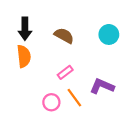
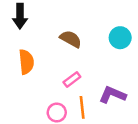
black arrow: (25, 29) -> (20, 16), moved
orange line: (74, 98) -> (82, 107), turned 30

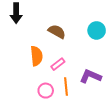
orange semicircle: (26, 62) -> (36, 56), moved

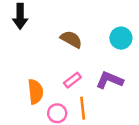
orange semicircle: (36, 56) -> (35, 92), moved
purple L-shape: (90, 76) -> (109, 80), moved

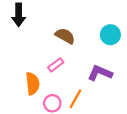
pink rectangle: (72, 80) -> (56, 65), moved
orange line: (83, 108) -> (76, 99), turned 36

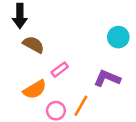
brown semicircle: (65, 36) -> (33, 45), moved
orange semicircle: (33, 84) -> (35, 89), turned 65

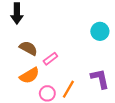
brown semicircle: (33, 45) -> (28, 48), moved
purple L-shape: (107, 78) -> (100, 79), moved, turned 55

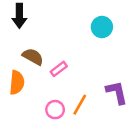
cyan circle: (100, 31) -> (102, 27), moved
orange semicircle: (29, 76) -> (17, 82), moved, turned -54

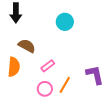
cyan circle: (102, 27) -> (65, 22), moved
pink rectangle: (59, 69) -> (48, 66), moved

